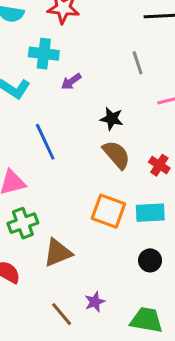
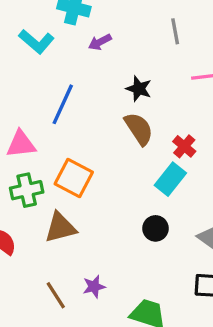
blue line: (45, 142) -> (63, 104), turned 42
orange square: (108, 211) -> (74, 178), moved
cyan rectangle: (150, 213) -> (170, 179), moved, turned -56
black circle: (150, 260) -> (155, 228), moved

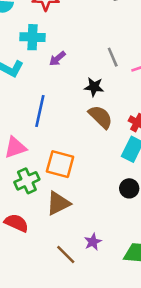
gray line: (175, 31) -> (113, 57), moved

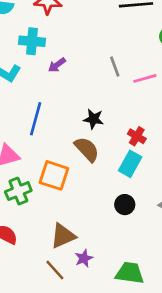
black star: (94, 87) -> (94, 119), moved
brown semicircle: (101, 117) -> (87, 149), moved
brown triangle: (58, 203) -> (63, 236), moved

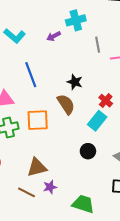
cyan cross: (32, 41) -> (76, 20), moved, turned -30
blue line: (36, 119) -> (31, 75), turned -45
orange square: (54, 175) -> (38, 120), turned -30
brown line: (55, 270) -> (26, 192), turned -30

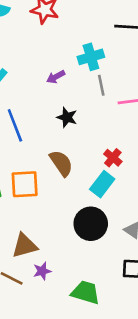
cyan cross: (76, 20) -> (91, 57), moved
purple arrow: (54, 36) -> (56, 77), moved
black star: (75, 82) -> (67, 117), moved
black circle: (88, 151) -> (91, 224), size x1.6

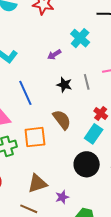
cyan cross: (91, 57) -> (80, 38), turned -30
gray line: (101, 85) -> (87, 82), moved
purple star: (42, 271) -> (62, 197), moved

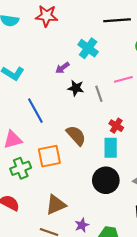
black star: (64, 85) -> (76, 88), moved
cyan rectangle: (94, 134) -> (111, 148), turned -30
purple star: (62, 197) -> (82, 225), moved

